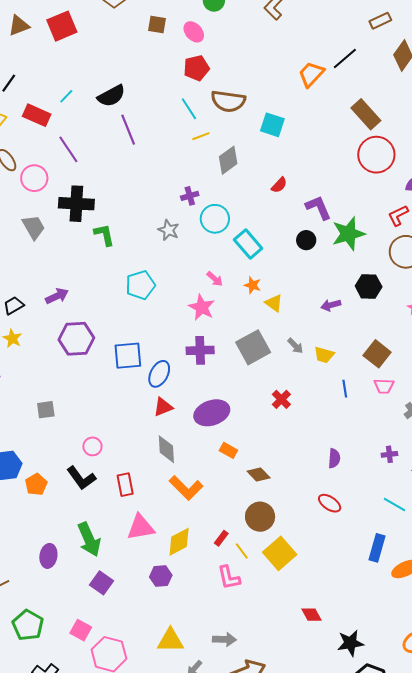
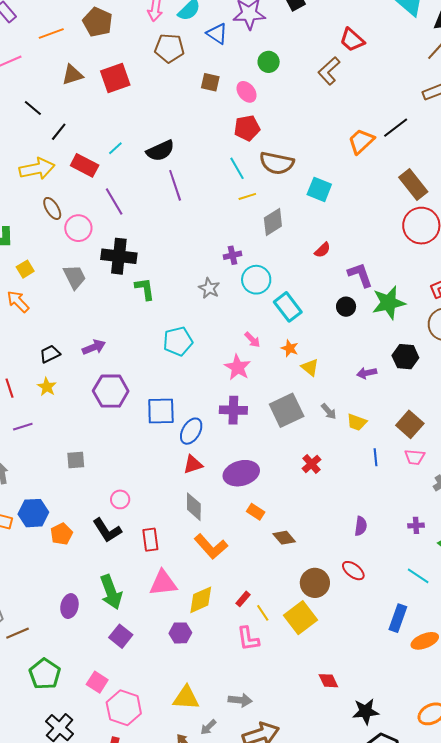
brown circle: (260, 517) -> (315, 583), moved

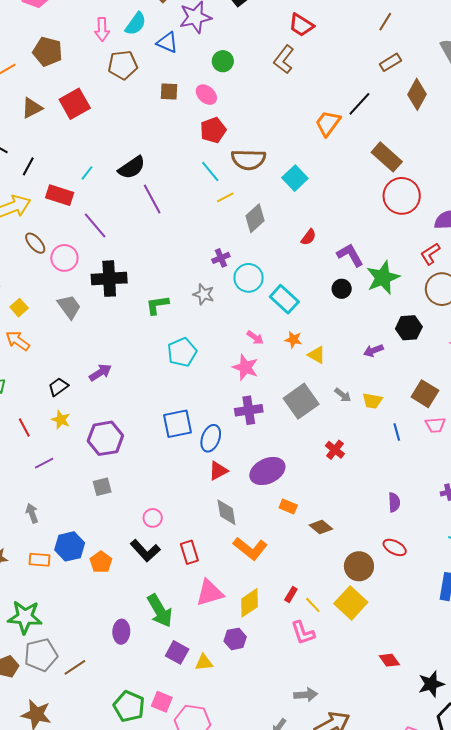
cyan square: (319, 189) -> (295, 178), turned 35
green L-shape: (145, 289) -> (157, 305), moved, turned -80
purple hexagon: (111, 391) -> (105, 438), moved
green pentagon: (45, 674) -> (129, 706), moved
yellow triangle: (186, 698) -> (204, 662), moved, size x0.7

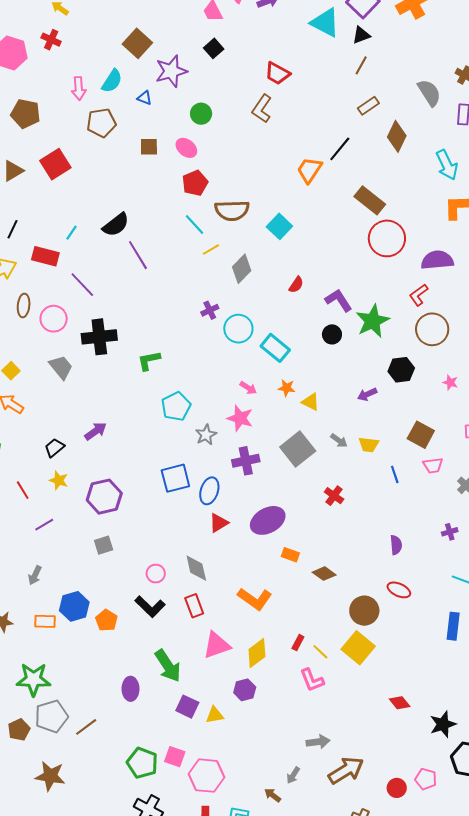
blue triangle: (167, 42) -> (145, 98), size x0.7
brown ellipse: (35, 243) -> (24, 305), turned 50
gray star: (204, 294) -> (206, 435), moved, turned 30
gray diamond: (226, 512) -> (196, 568), moved
gray arrow: (32, 513) -> (35, 575), turned -132

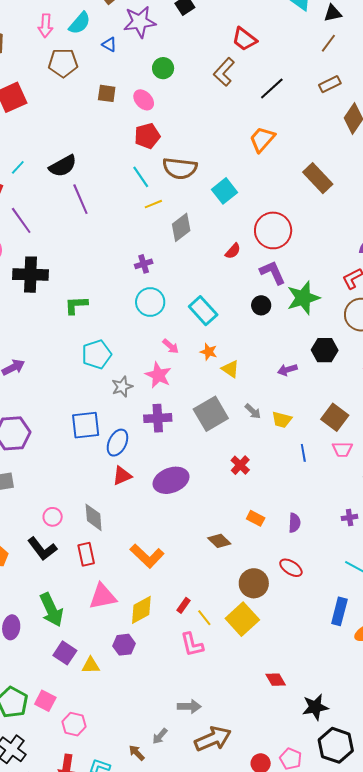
black line: (340, 149) -> (272, 88), moved
red circle: (387, 238) -> (273, 230), moved
cyan circle: (238, 329) -> (150, 302), moved
orange rectangle: (290, 555) -> (256, 518), moved
pink hexagon: (206, 776) -> (74, 724), size x0.7

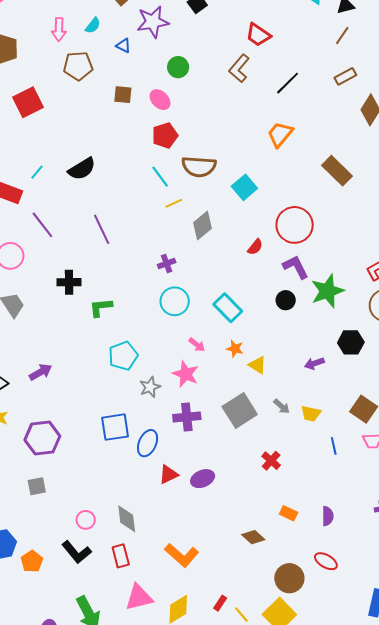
cyan semicircle: (80, 23) -> (93, 25), size x0.7
purple line: (80, 199) -> (102, 229), moved
black cross: (31, 275) -> (69, 282), moved, size x0.7
red triangle: (122, 476) -> (168, 475), moved
purple ellipse: (171, 480) -> (203, 479), size x0.7

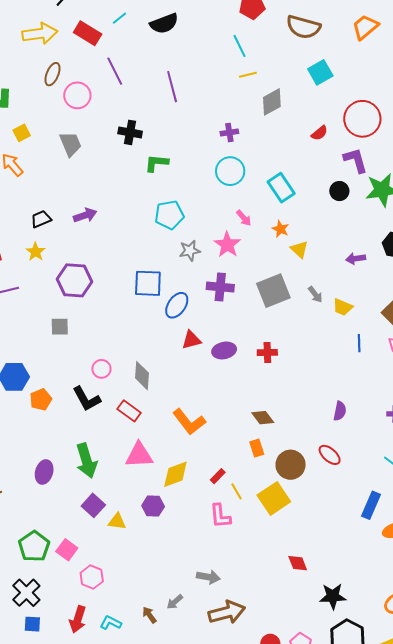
brown semicircle: (199, 167) -> (303, 27), moved
red cross: (271, 461) -> (267, 352), moved, turned 36
orange rectangle: (289, 513) -> (257, 448), moved, turned 36
red rectangle: (121, 556) -> (129, 411), turned -50

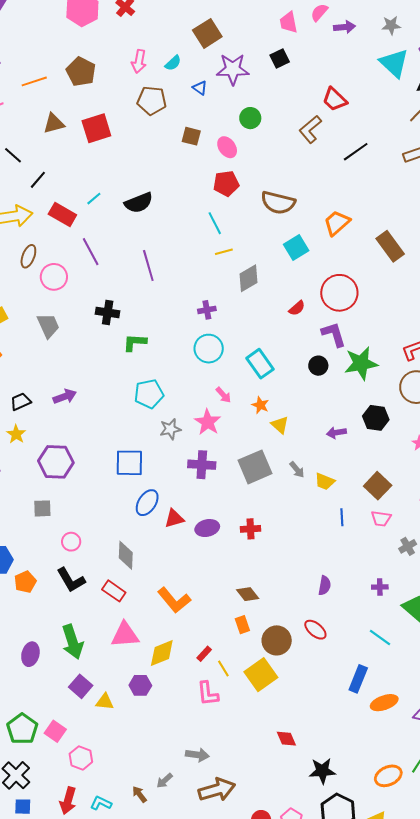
orange trapezoid: (365, 27) -> (337, 223), moved
blue ellipse: (177, 305) -> (147, 503), moved
pink circle: (101, 369) -> (71, 542), moved

